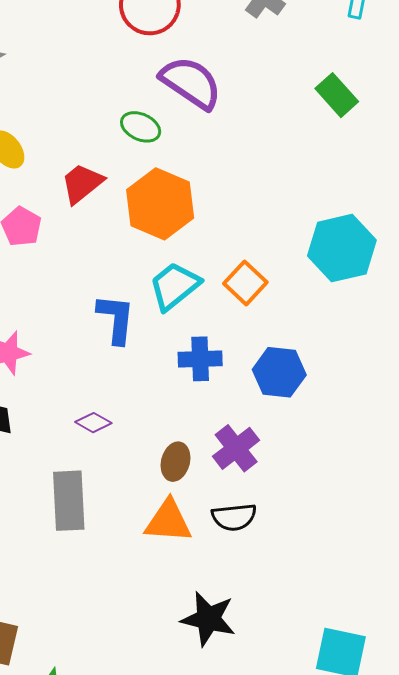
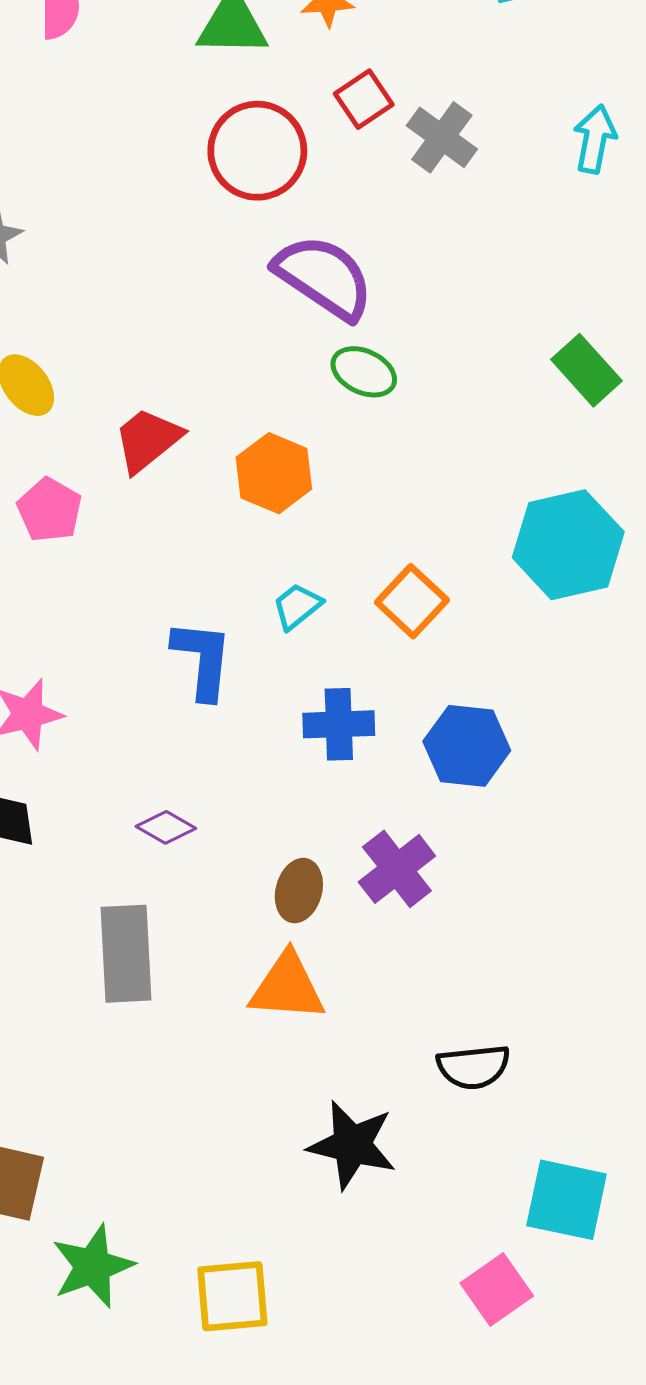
green rectangle: (337, 95) -> (587, 370), moved
green ellipse: (141, 127) -> (364, 372), moved
orange hexagon: (160, 204) -> (274, 473), size x0.7
cyan trapezoid: (174, 286) -> (297, 606), size x0.6
black semicircle: (234, 517) -> (473, 1067), moved

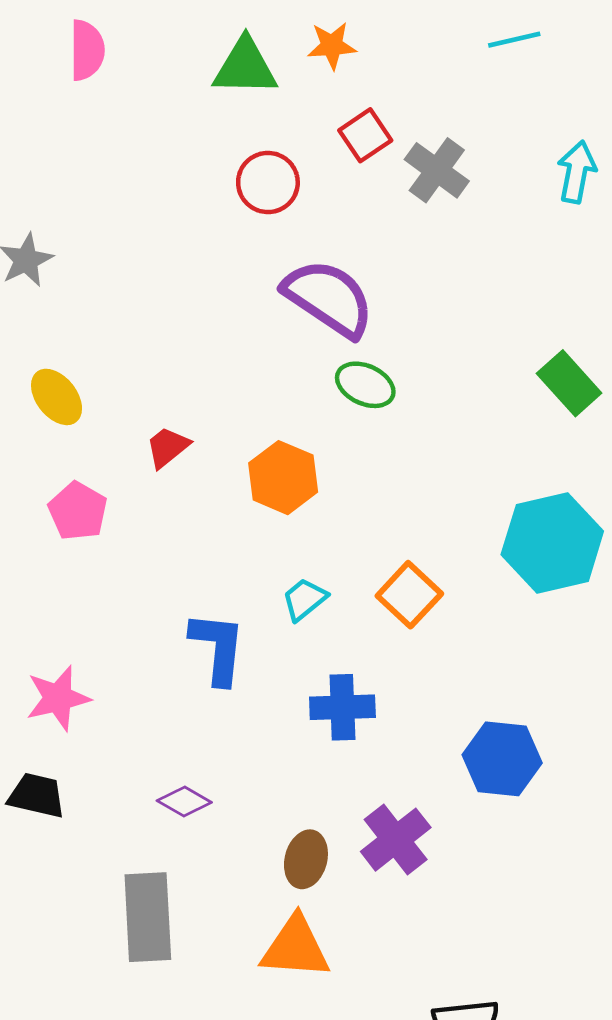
red circle: (257, 151) -> (268, 183), size x0.7
red trapezoid: (148, 440) -> (168, 447), size x0.7
blue hexagon: (467, 746) -> (502, 759), moved

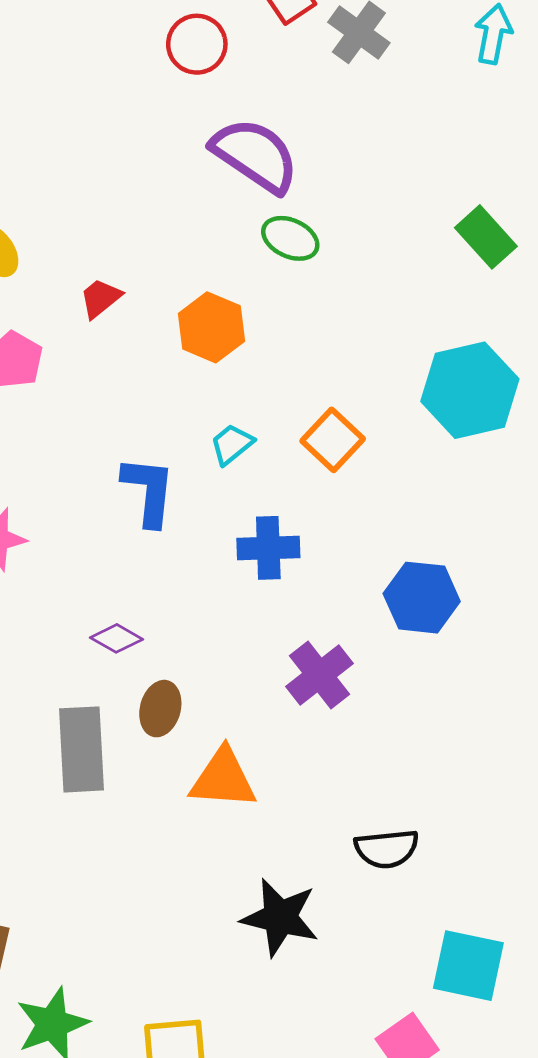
brown ellipse: (306, 859) -> (160, 709), moved

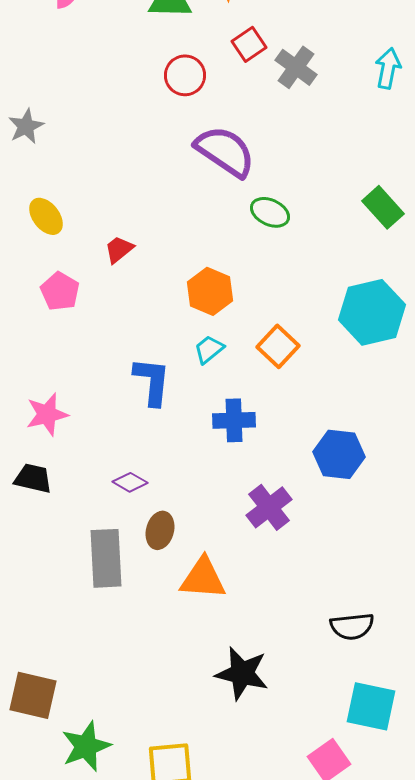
green ellipse: (290, 238) -> (270, 212), moved
orange hexagon: (211, 327) -> (210, 291), moved
black semicircle: (387, 849) -> (352, 626), moved

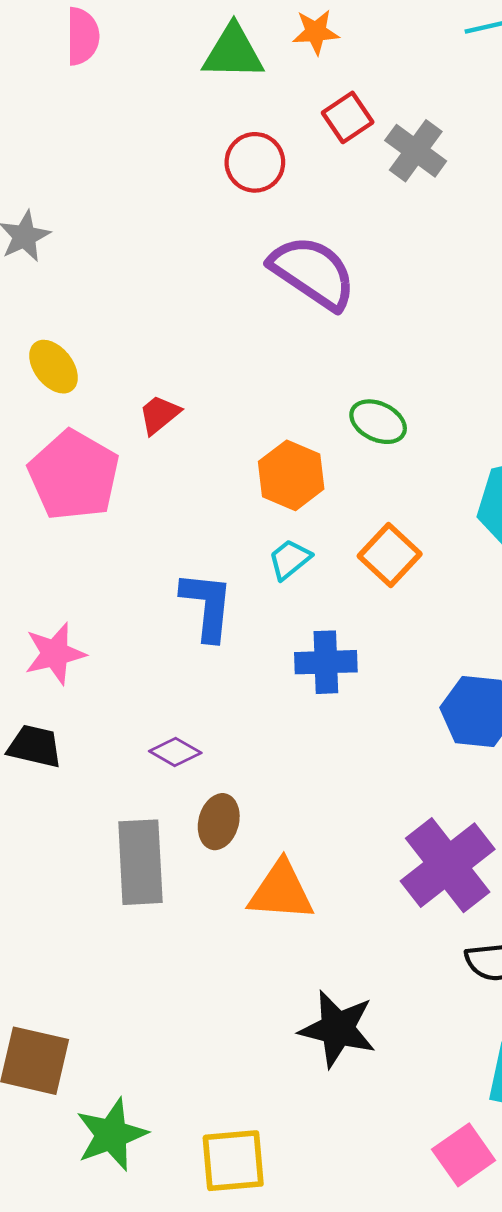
green ellipse: (270, 212) -> (378, 422), moved
pink pentagon: (60, 291) -> (74, 475), size x1.6
purple cross: (269, 507) -> (448, 865), moved, size x1.4

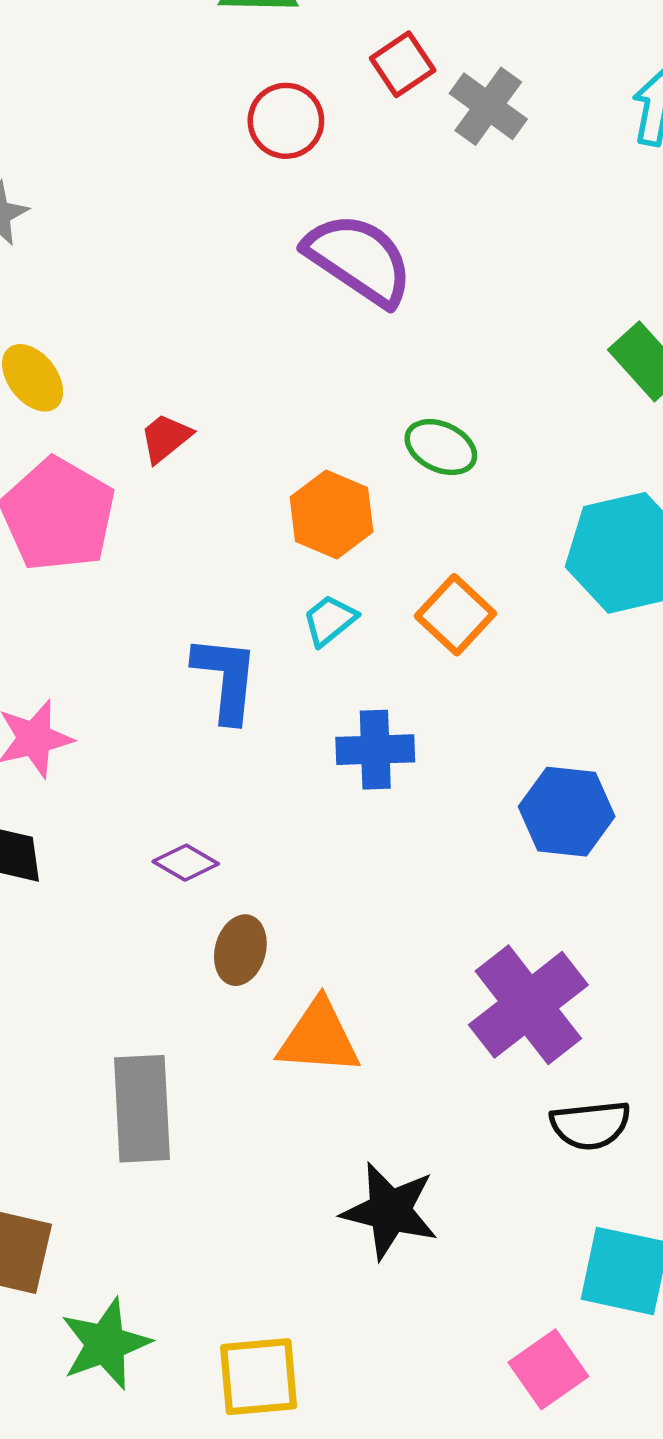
gray rectangle: (140, 862) -> (142, 1109), moved

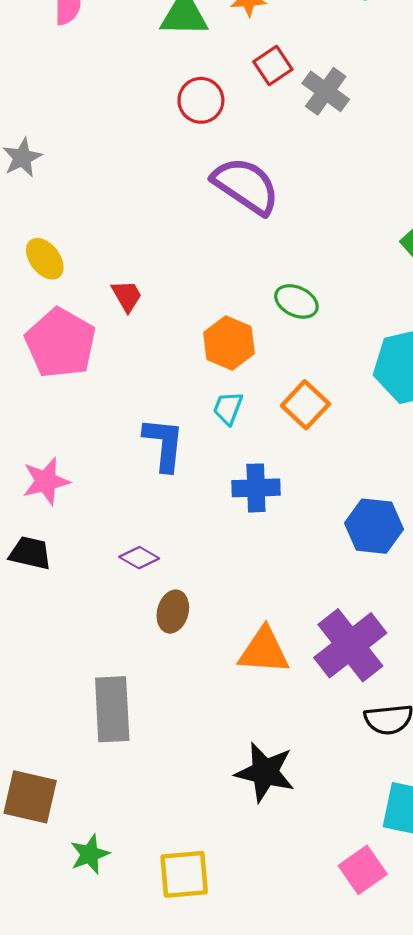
red trapezoid: (166, 438) -> (127, 296), turned 99
cyan trapezoid: (330, 620) -> (228, 408), turned -30
orange triangle: (319, 1038) -> (264, 651), moved
green star: (105, 1344) -> (90, 854), size x0.7

